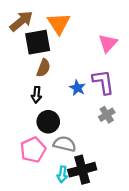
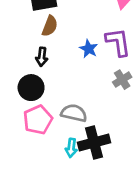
black circle: (48, 122) -> (31, 88), moved

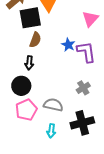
blue star: (89, 49) -> (68, 45), moved
gray cross: (122, 80) -> (83, 88), moved
black cross: (94, 143) -> (82, 123), moved

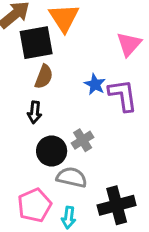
black circle: (21, 86) -> (52, 151), moved
gray cross: (83, 88) -> (83, 140), moved
pink pentagon: (26, 110) -> (35, 205), moved

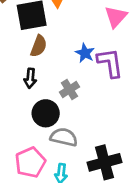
gray cross: (83, 140) -> (69, 89), moved

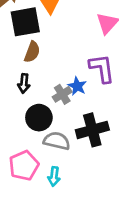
blue star: (85, 53) -> (77, 86), moved
black cross: (104, 162) -> (92, 130), moved

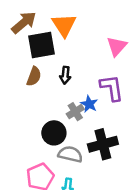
brown semicircle: (32, 52) -> (34, 76), moved
black arrow: (24, 83) -> (65, 75), moved

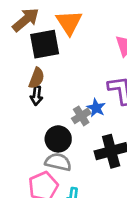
black arrow: (65, 75) -> (36, 96), moved
gray semicircle: (70, 154) -> (58, 162), moved

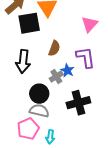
brown semicircle: (36, 78) -> (54, 48), moved
black arrow: (36, 96) -> (23, 61), size x1.6

